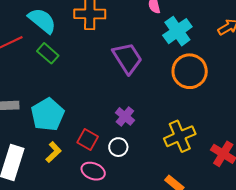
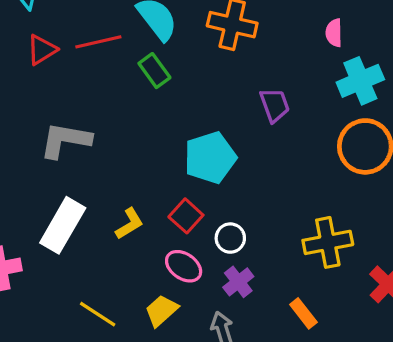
purple trapezoid: (127, 58) -> (275, 105), size x0.7
cyan pentagon: (48, 115) -> (210, 158), moved
purple cross: (125, 116) -> (238, 282), moved

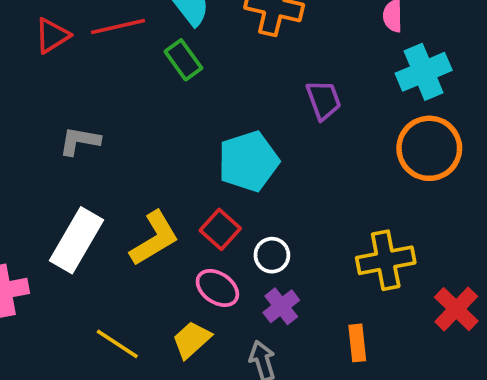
gray L-shape: (65, 140) -> (80, 141), size x0.7
yellow L-shape: (129, 224) -> (154, 238), size x1.5
orange rectangle: (303, 313) -> (357, 343), turned 32

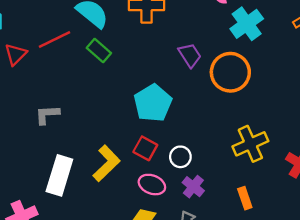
orange circle: (429, 148) -> (230, 72), moved

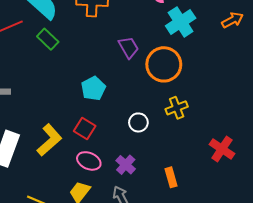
cyan pentagon: (153, 103) -> (93, 88), size x0.7
yellow cross: (250, 144) -> (177, 108), moved, size x0.7
white circle: (180, 157) -> (138, 122), moved

